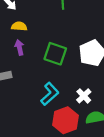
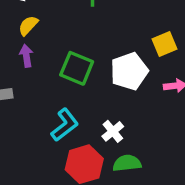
yellow semicircle: (19, 26) -> (28, 26), turned -56

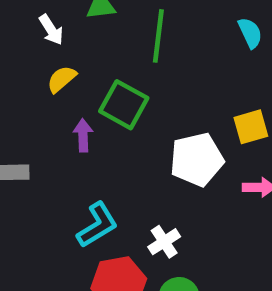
purple arrow: (26, 56) -> (83, 135), moved
green square: (77, 68) -> (124, 105), moved

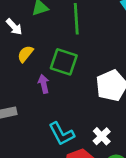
cyan L-shape: (97, 225) -> (62, 134), turned 104

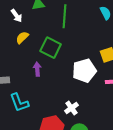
purple arrow: (44, 84) -> (37, 69), moved
cyan L-shape: (62, 134) -> (19, 103), moved

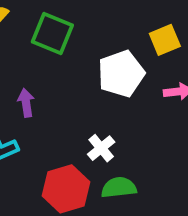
purple arrow: (37, 69) -> (26, 103), moved

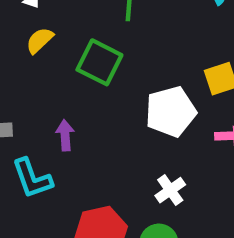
white cross: (101, 148) -> (170, 190), moved

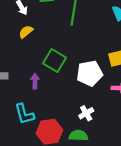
green square: (99, 62) -> (55, 60), moved
cyan L-shape: (32, 178) -> (24, 114), moved

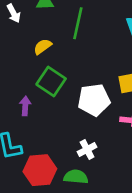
yellow semicircle: (26, 32) -> (43, 47), moved

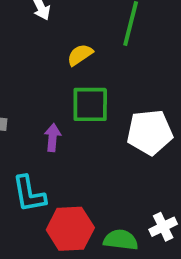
green square: (51, 82) -> (90, 104), turned -36
white cross: (87, 149) -> (163, 227), moved

